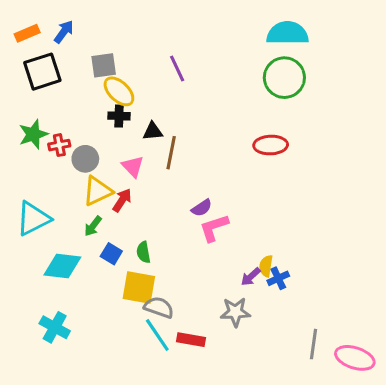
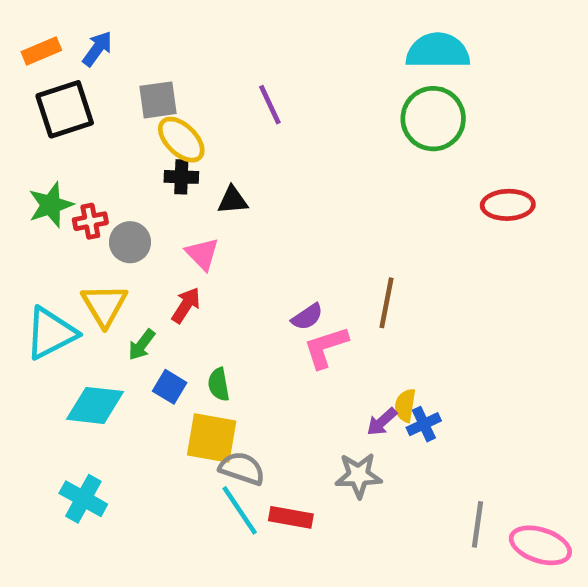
red ellipse: (271, 145) -> (508, 205), moved
brown line: (171, 153) -> (387, 303), moved
yellow triangle: (98, 191) -> (104, 305), moved, turned -36

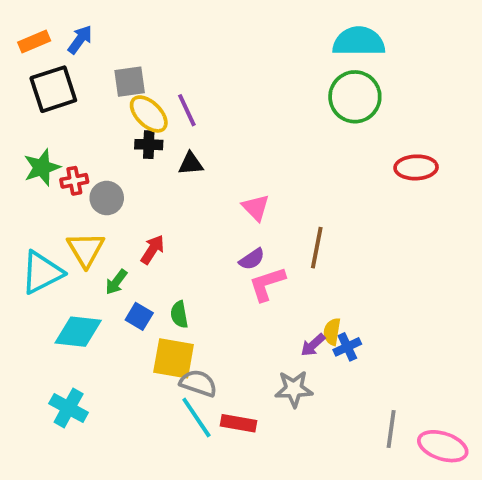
purple line: (270, 105) -> (187, 110), moved
pink triangle: (202, 254) -> (256, 208), moved

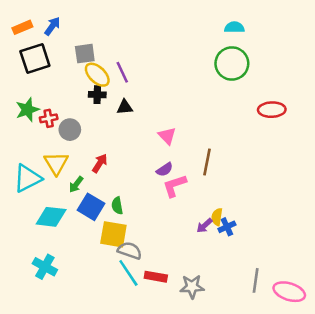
cyan semicircle: (359, 41) -> (234, 27), size x0.6
blue square: (139, 316) -> (91, 207), size x1.5
gray star: (294, 389) -> (192, 287), moved

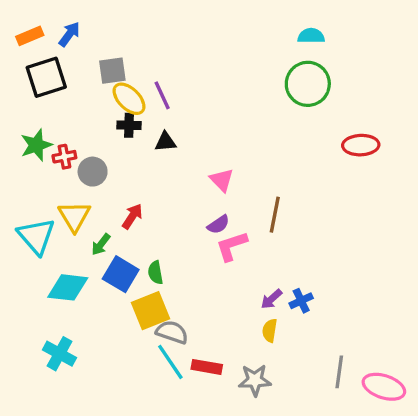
cyan triangle: (27, 178) -> (36, 236), turned -44
yellow semicircle: (217, 217) -> (270, 330), moved
yellow square: (113, 234) -> (151, 311), turned -32

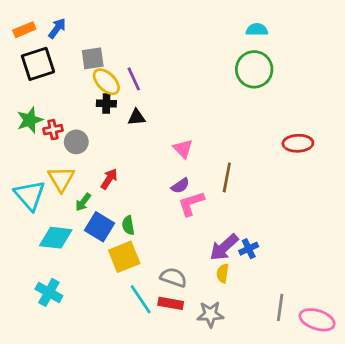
red ellipse: (361, 145) -> (298, 143), moved
purple arrow: (271, 299) -> (224, 247), size x1.6
gray semicircle: (172, 332) -> (173, 277), moved

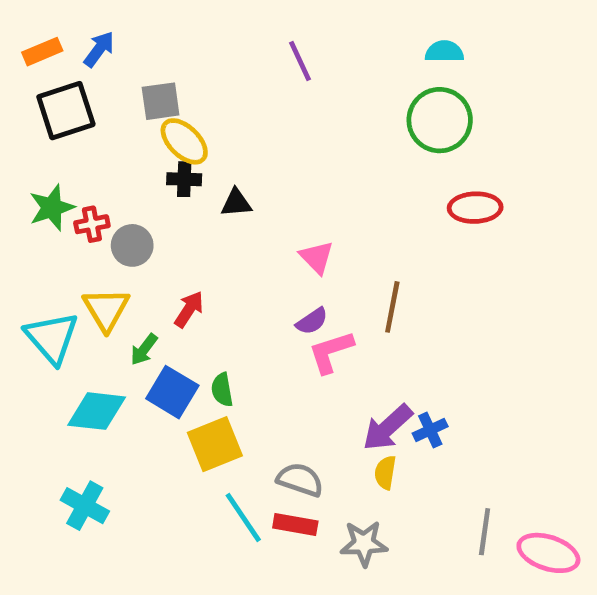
purple line: (134, 79) -> (300, 61), moved
red ellipse: (298, 143) -> (475, 208), moved

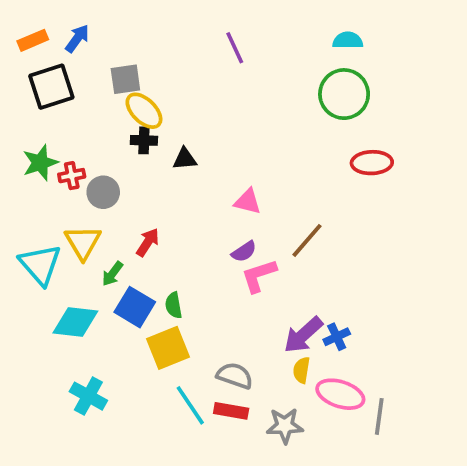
pink triangle: (317, 257) -> (248, 202), turned -32
brown line: (392, 307) -> (307, 240), turned 30
cyan cross: (85, 506) -> (88, 396), moved
pink ellipse: (548, 553) -> (340, 394), moved

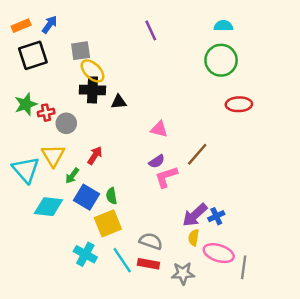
black cross: (144, 140) -> (92, 90), size x1.5
cyan cross: (88, 396) -> (85, 254), moved

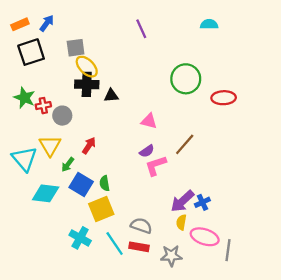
green circle: (221, 60) -> (186, 79), moved
green star: (26, 104) -> (24, 98), turned -30

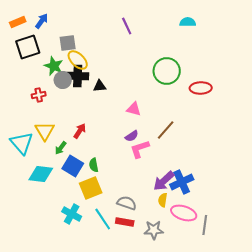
green star: (24, 98) -> (54, 66), moved
gray circle: (62, 116) -> (63, 80), moved
blue cross: (202, 202) -> (182, 182), size x1.6

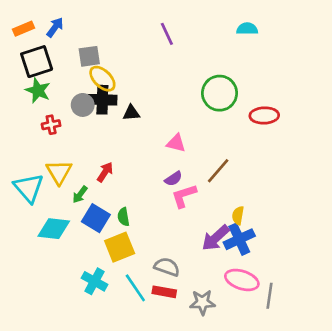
green star: (54, 66) -> (38, 90), moved
yellow semicircle: (163, 200) -> (238, 216), moved

